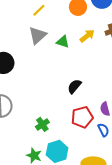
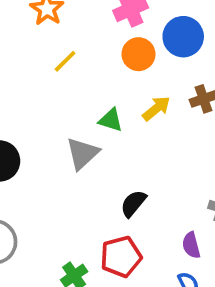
gray triangle: (38, 35) -> (82, 153), moved
red pentagon: (82, 117) -> (121, 257), moved

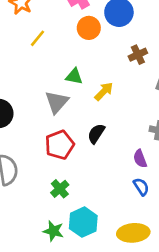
yellow arrow: (156, 108) -> (104, 91), moved
red pentagon: (121, 257) -> (60, 145), moved

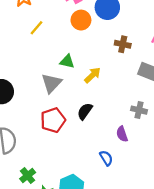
brown cross: (138, 55) -> (123, 44), turned 35
blue semicircle: (141, 187) -> (106, 158), moved
green cross: (60, 189) -> (28, 176), moved

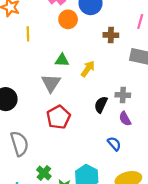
yellow line: (37, 28) -> (28, 34), turned -32
gray cross: (139, 110) -> (123, 95), moved
black semicircle: (85, 111) -> (101, 105), moved

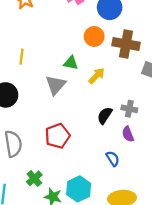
orange circle: (68, 19) -> (94, 36), moved
yellow line: (28, 34) -> (22, 57), moved
brown cross: (111, 35) -> (126, 44), size x1.6
red pentagon: (58, 117) -> (57, 136), moved

